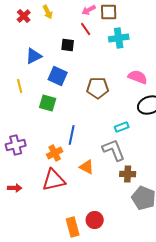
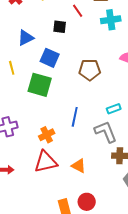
green square: (48, 103) -> (40, 85), size x1.4
blue line: (72, 135) -> (75, 117), moved
orange triangle: (87, 167) -> (79, 166), moved

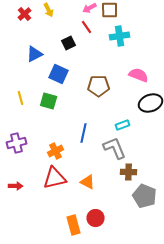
black square: (60, 27) -> (69, 43), turned -32
yellow line: (12, 68) -> (21, 98), moved
green square: (40, 85) -> (49, 101), size x0.7

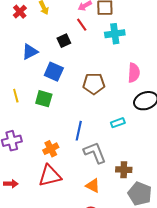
pink semicircle: (139, 75) -> (134, 73), turned 72
gray L-shape: (115, 148) -> (95, 153), moved
orange triangle: (88, 182) -> (93, 186), moved

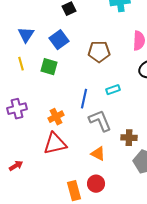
blue triangle: (30, 52) -> (26, 35), moved, turned -30
blue square: (54, 72) -> (59, 40), turned 30
cyan rectangle: (118, 123) -> (113, 90), moved
red arrow: (11, 184) -> (16, 166), moved, turned -32

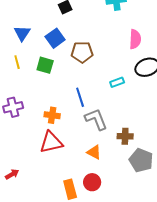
brown pentagon: (99, 52) -> (82, 52), moved
cyan rectangle: (113, 90) -> (117, 82), moved
blue line: (84, 99) -> (80, 97), turned -30
orange cross: (56, 117) -> (52, 115), turned 35
red arrow: (16, 166) -> (12, 174), moved

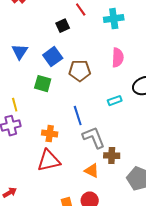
pink semicircle: (135, 39) -> (118, 58), moved
yellow line: (17, 62) -> (15, 105), moved
brown cross: (125, 136) -> (112, 156), moved

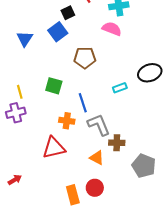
blue square: (53, 57) -> (58, 32), moved
pink semicircle: (118, 58) -> (112, 29), moved, turned -72
green square: (43, 84) -> (54, 86), moved
orange cross: (50, 134) -> (67, 121), moved

